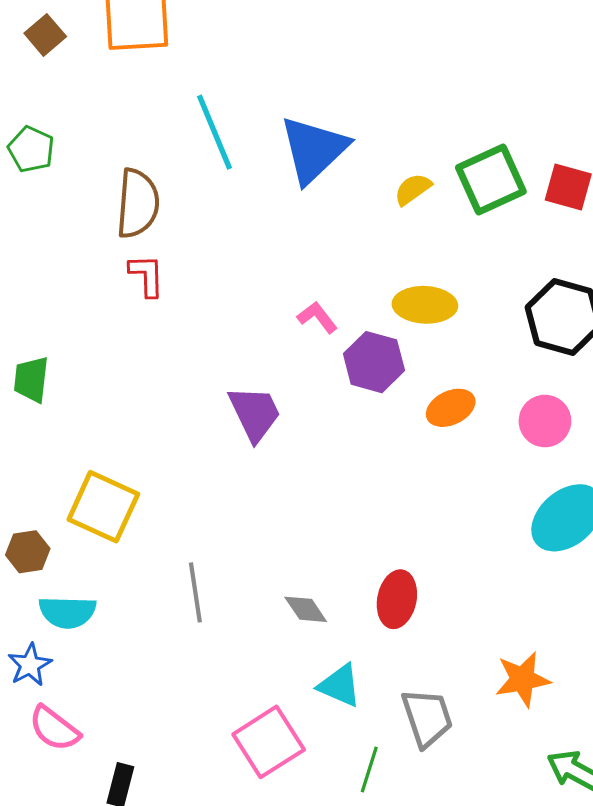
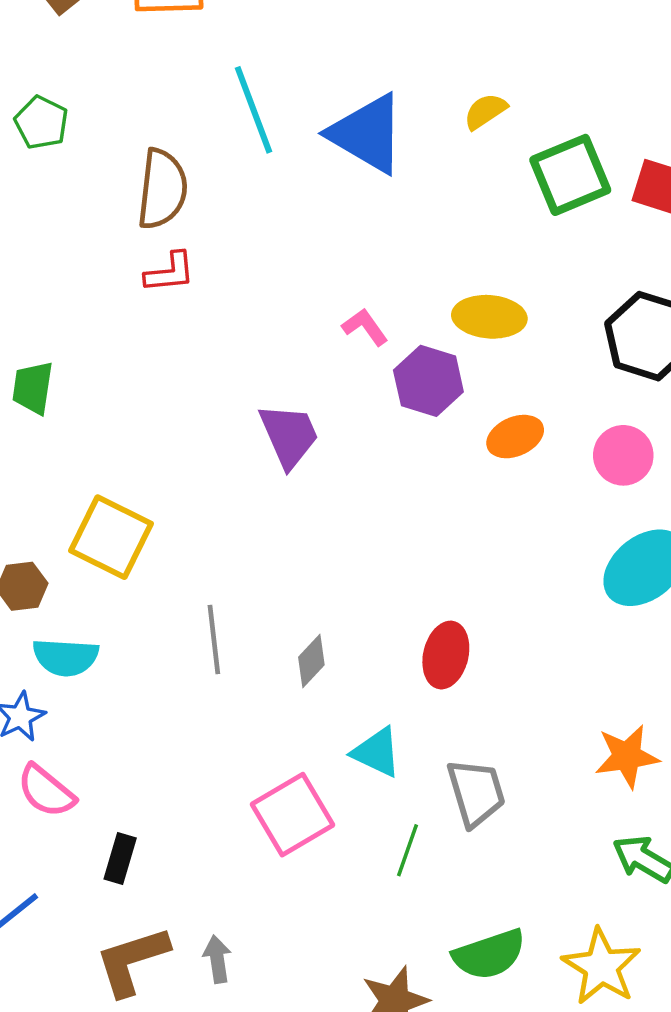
blue triangle: (314, 150) -> (367, 134), turned -48
yellow semicircle: (413, 189) -> (485, 111), moved
red L-shape: (147, 275) -> (170, 272), turned 84
gray diamond: (306, 609) -> (311, 661), moved, turned 75
orange star: (523, 679) -> (627, 756), moved

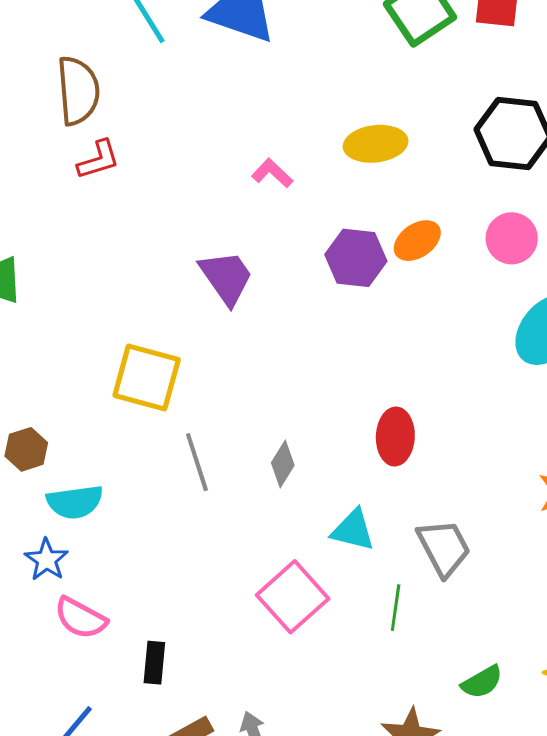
purple hexagon: (428, 381) -> (356, 258), moved
yellow square: (111, 537) -> (147, 378), moved
green semicircle: (489, 954) -> (482, 682), size x0.7

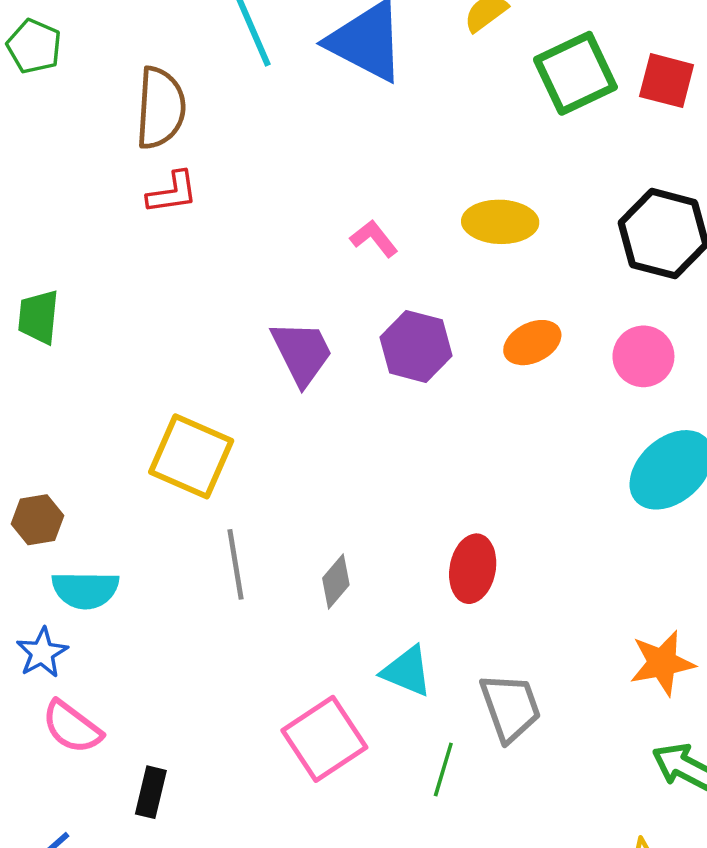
purple hexagon: (356, 258) -> (416, 346), moved

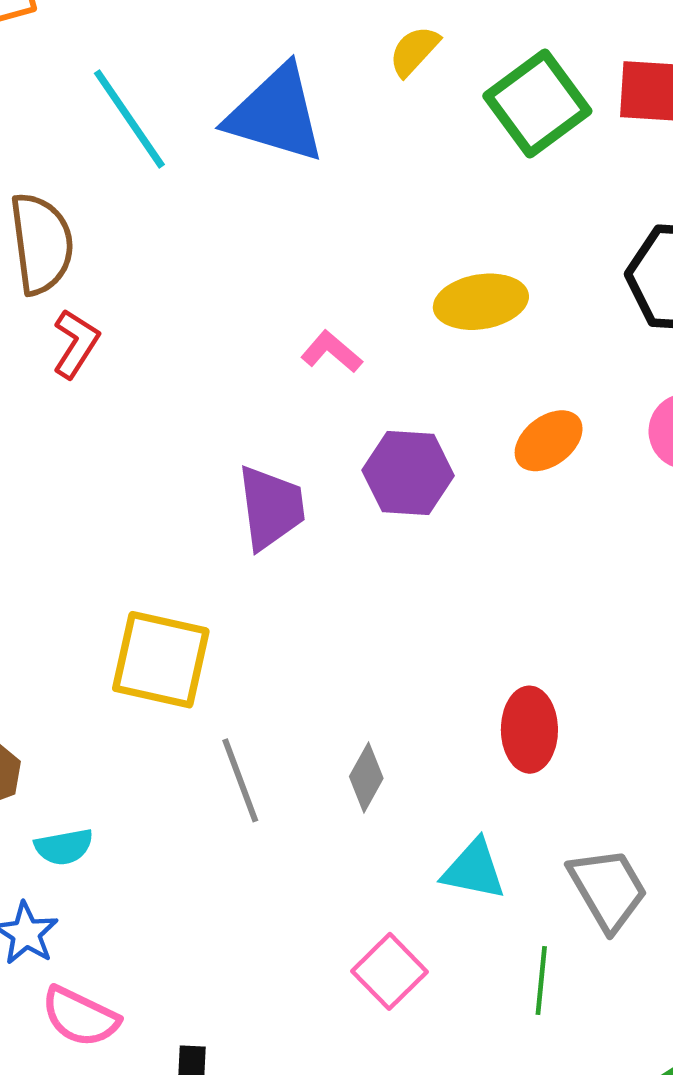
red L-shape: (172, 193) -> (76, 344), turned -38
purple trapezoid: (302, 353) -> (271, 508), turned 30
cyan semicircle: (85, 590) -> (64, 847), size x0.7
pink square: (324, 739) -> (389, 971), size x0.7

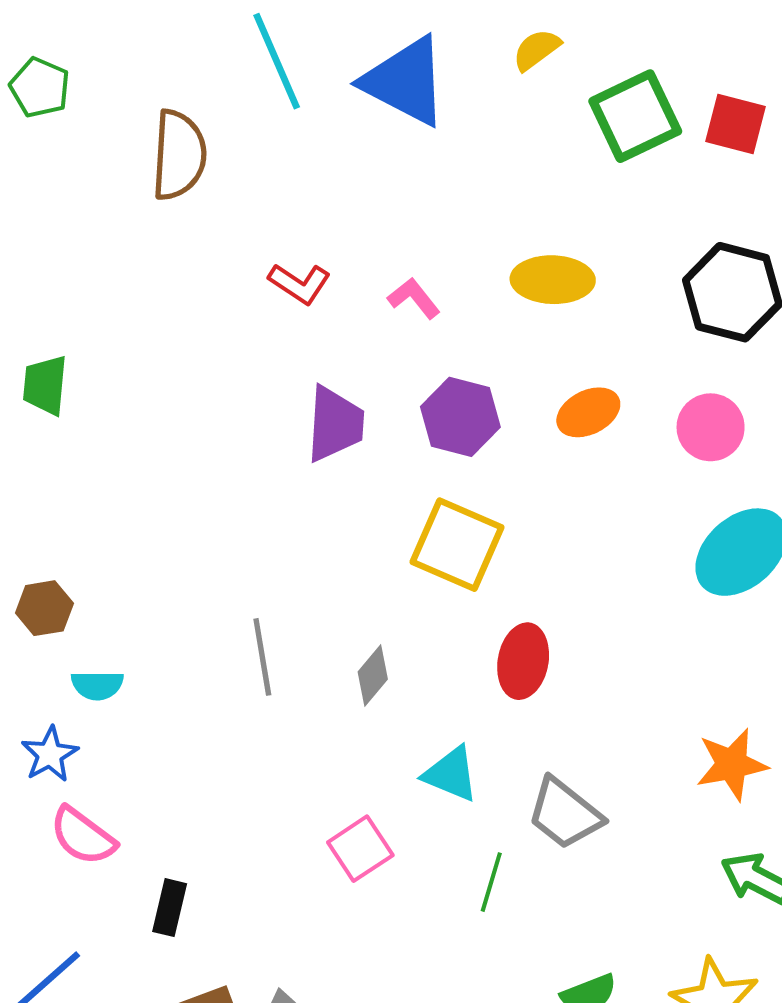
red L-shape: (76, 344) -> (299, 283), moved, turned 80
yellow square: (161, 660) -> (457, 545), moved
gray trapezoid: (608, 889) -> (565, 814), turned 148

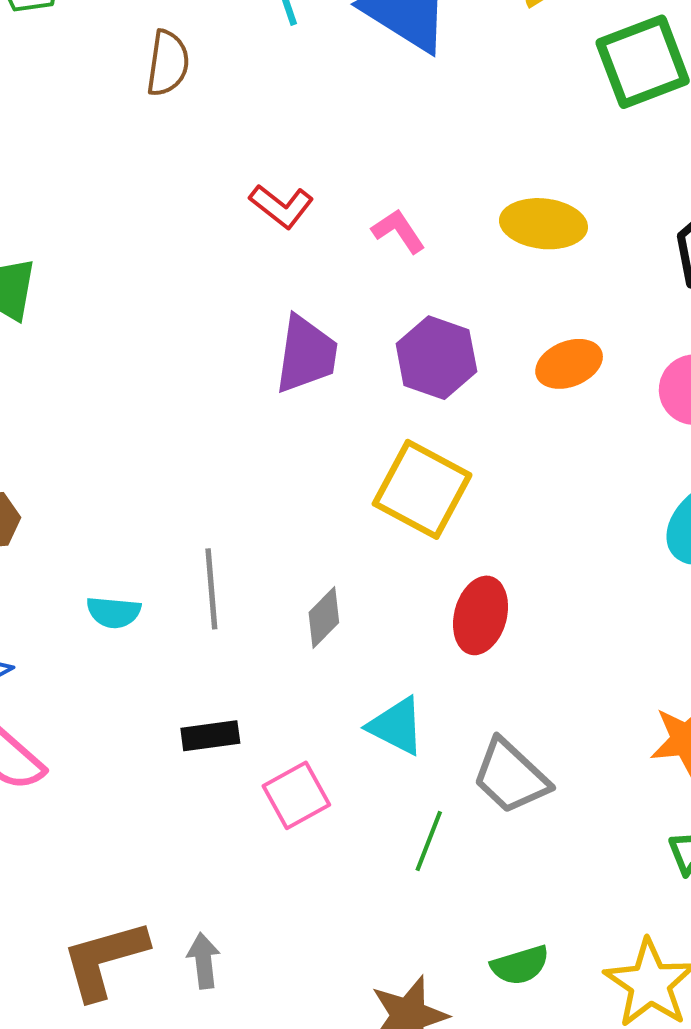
brown semicircle: (179, 155) -> (168, 63), size x0.7
cyan semicircle: (97, 685) -> (114, 612), moved
black rectangle: (170, 908) -> (210, 736), moved, turned 64

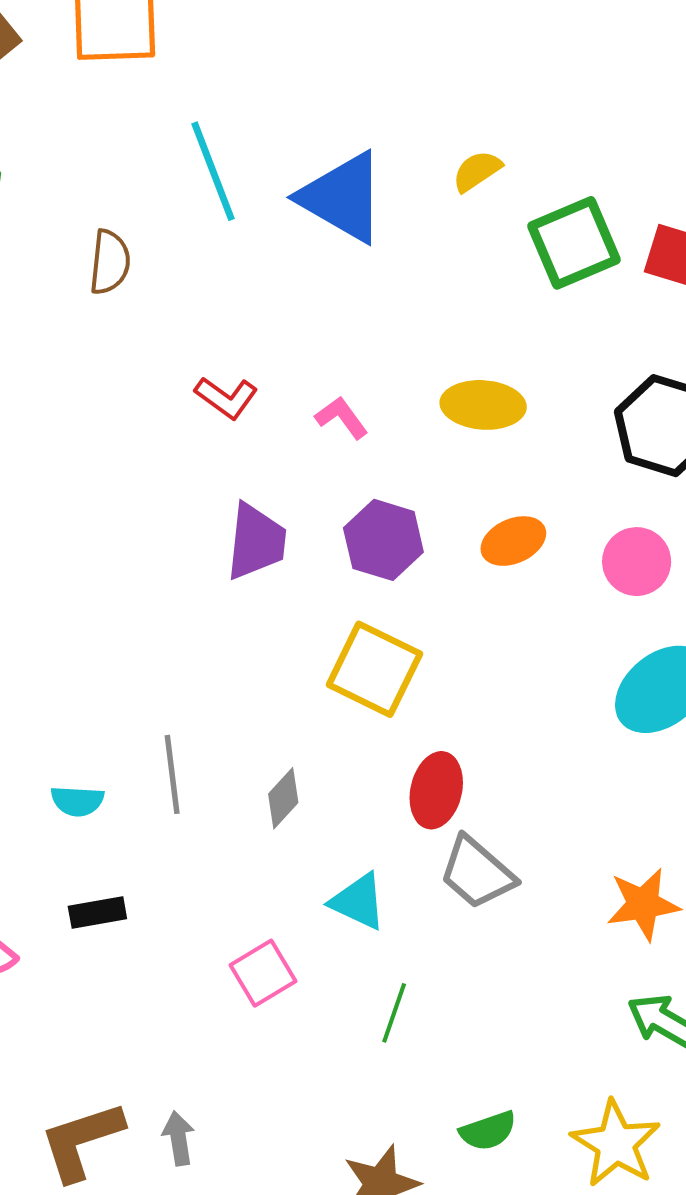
black rectangle: (210, 736) -> (97, 912), moved
gray trapezoid: (511, 776) -> (477, 873), moved

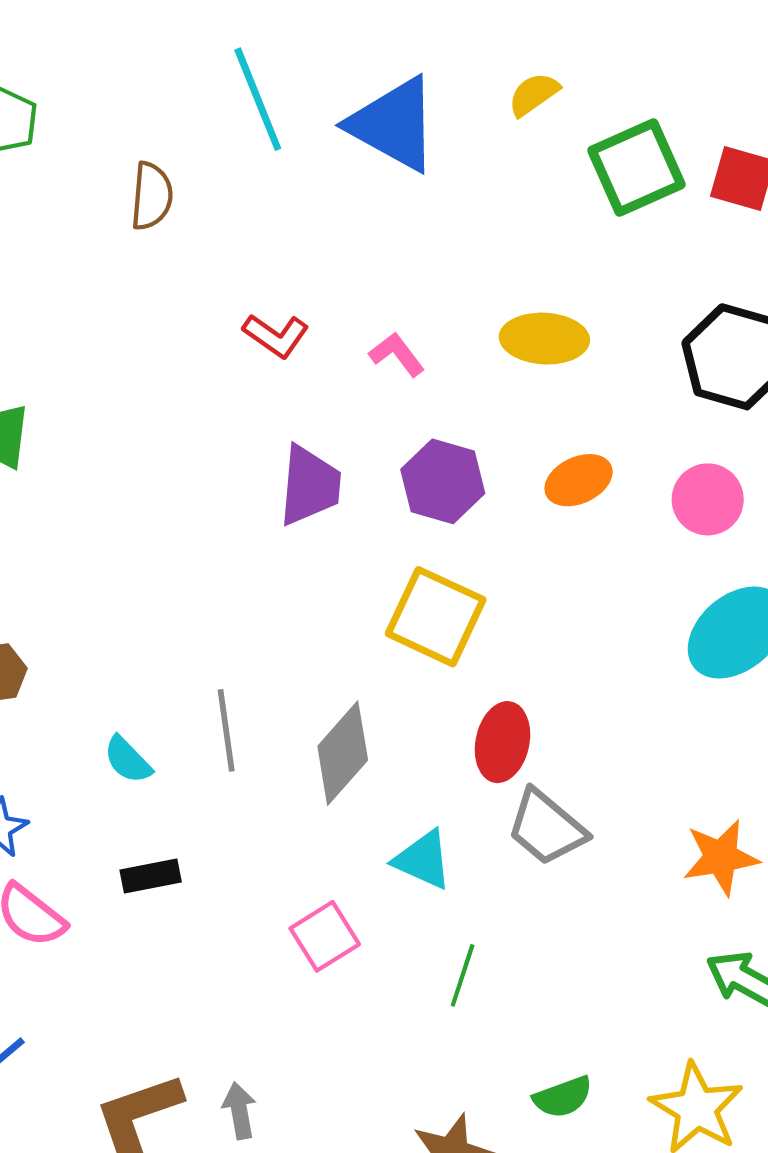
gray diamond: (283, 798) -> (343, 753), size x1.6
cyan semicircle: (77, 801) -> (128, 760), turned 44

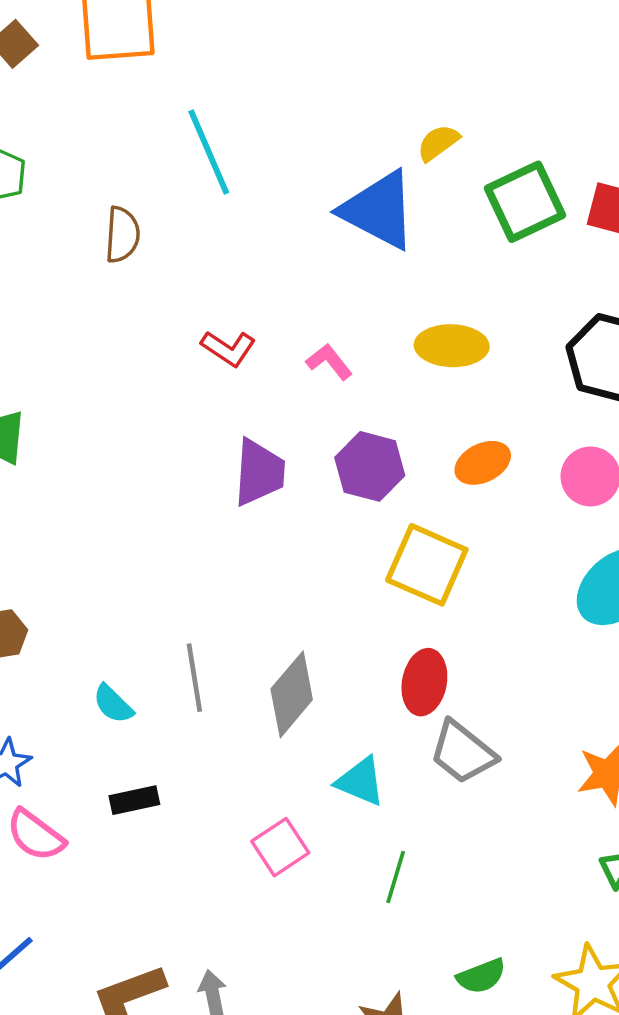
blue triangle: (394, 124) -> (379, 210), moved
yellow square: (436, 617) -> (427, 565), moved

